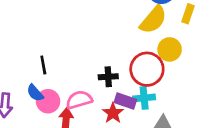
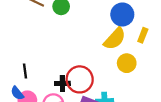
red circle: (147, 69) -> (80, 79), moved
black cross: (108, 77) -> (62, 83), moved

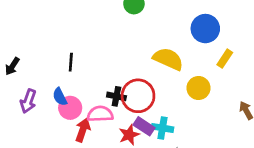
yellow semicircle: (115, 39) -> (168, 59), moved, turned -120
black line: (25, 71) -> (71, 62), moved

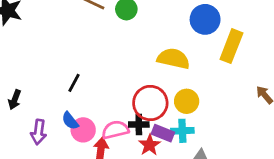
yellow rectangle: (225, 59) -> (231, 46), size x1.6
black line: (71, 62) -> (74, 83), turned 36
yellow circle: (198, 88) -> (187, 101), moved
black cross: (116, 96) -> (139, 124), moved

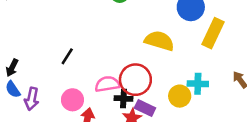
yellow circle: (187, 101) -> (180, 96), moved
blue semicircle: (70, 121) -> (13, 89), moved
pink semicircle: (115, 130) -> (107, 84), moved
cyan cross: (182, 131) -> (198, 84), moved

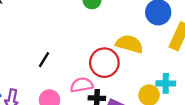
red circle: (135, 80) -> (104, 63), moved

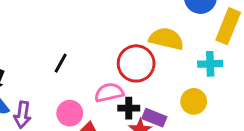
cyan cross: (166, 83) -> (210, 64), moved

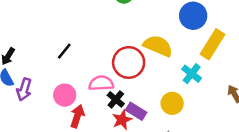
cyan cross: (210, 64) -> (192, 74), turned 30
black cross: (129, 108) -> (116, 99), turned 30

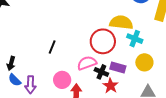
cyan cross: (192, 74) -> (135, 39), moved
purple rectangle: (136, 111) -> (118, 67), moved

